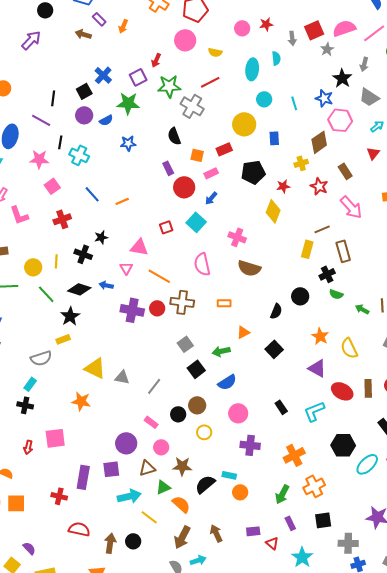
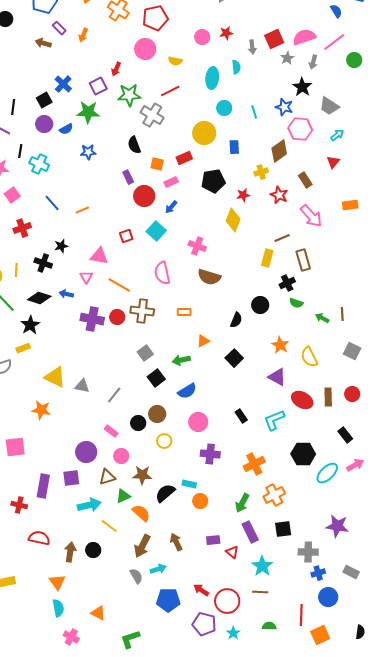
gray arrow: (364, 64) -> (313, 62), moved
purple rectangle: (290, 523) -> (250, 532), size x1.5

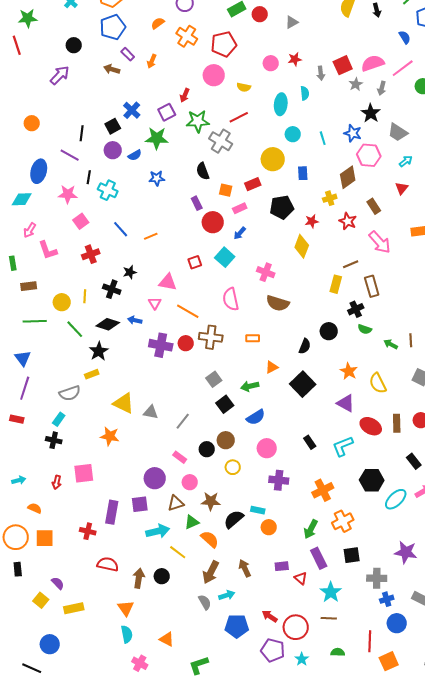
black square: (234, 358) -> (303, 384), size x1.4

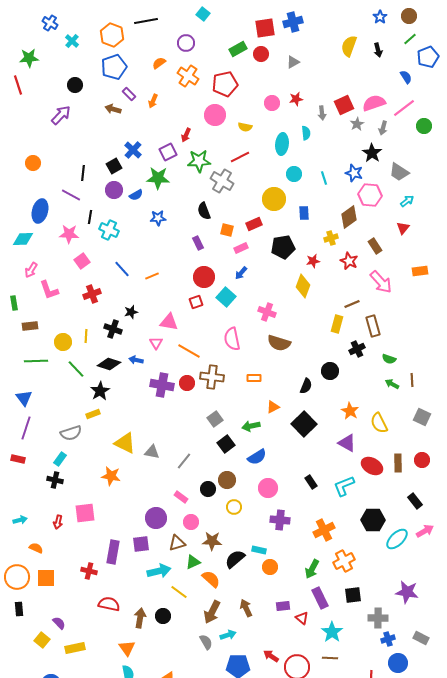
red circle: (213, 222) -> (204, 277), moved
green semicircle: (365, 329) -> (389, 359), moved

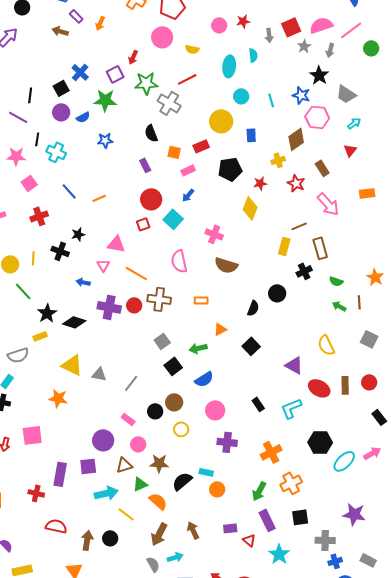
black diamond: (109, 364) -> (74, 322), moved
orange star: (350, 411) -> (375, 277), moved
black square: (304, 424) -> (251, 346), size x0.7
black rectangle: (415, 501) -> (379, 417), moved

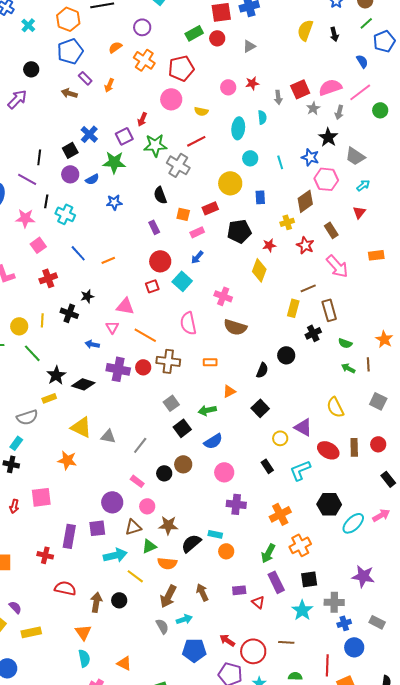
yellow circle: (181, 429) -> (280, 438), moved
orange semicircle: (158, 501) -> (167, 563), turned 144
cyan star: (279, 554) -> (302, 610), moved

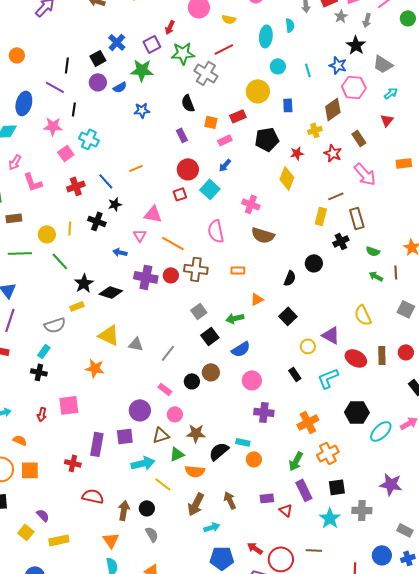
cyan cross: (65, 214) -> (89, 139), moved
blue line: (78, 253) -> (106, 181), moved
blue cross: (344, 623) -> (408, 558), moved
gray semicircle: (162, 626) -> (152, 534), moved

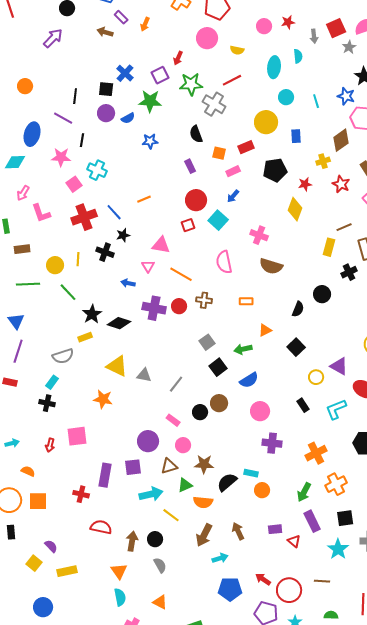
black square: (98, 58) -> (106, 89), turned 35
red cross: (76, 186) -> (84, 217), size x1.4
brown cross: (196, 269) -> (204, 300), size x0.7

